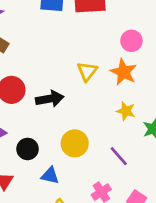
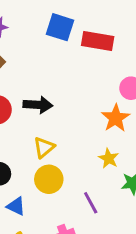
yellow triangle: (87, 71) -> (44, 147), moved
black arrow: (50, 99) -> (38, 105), moved

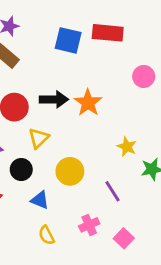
blue square: (60, 27) -> (68, 40), moved
orange star: (116, 118) -> (88, 103), moved
yellow triangle: (44, 147) -> (39, 138), moved

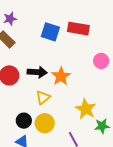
yellow triangle: (39, 138) -> (43, 98), moved
yellow star: (127, 147) -> (86, 109), size x1.5
black circle: (21, 170) -> (24, 121), moved

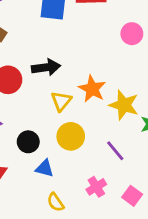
orange star: (61, 76) -> (92, 89), moved
black circle: (24, 121) -> (28, 142), moved

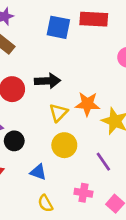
orange star: (92, 89) -> (87, 104), turned -30
black circle: (28, 142) -> (14, 141), moved
pink cross: (96, 187) -> (83, 193), turned 36

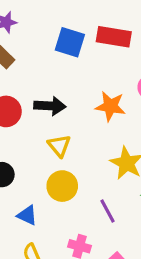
orange star: (87, 104) -> (110, 106), moved
yellow triangle: (58, 113) -> (59, 146), turned -30

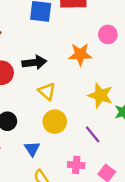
blue triangle: (27, 215) -> (32, 149), turned 42

